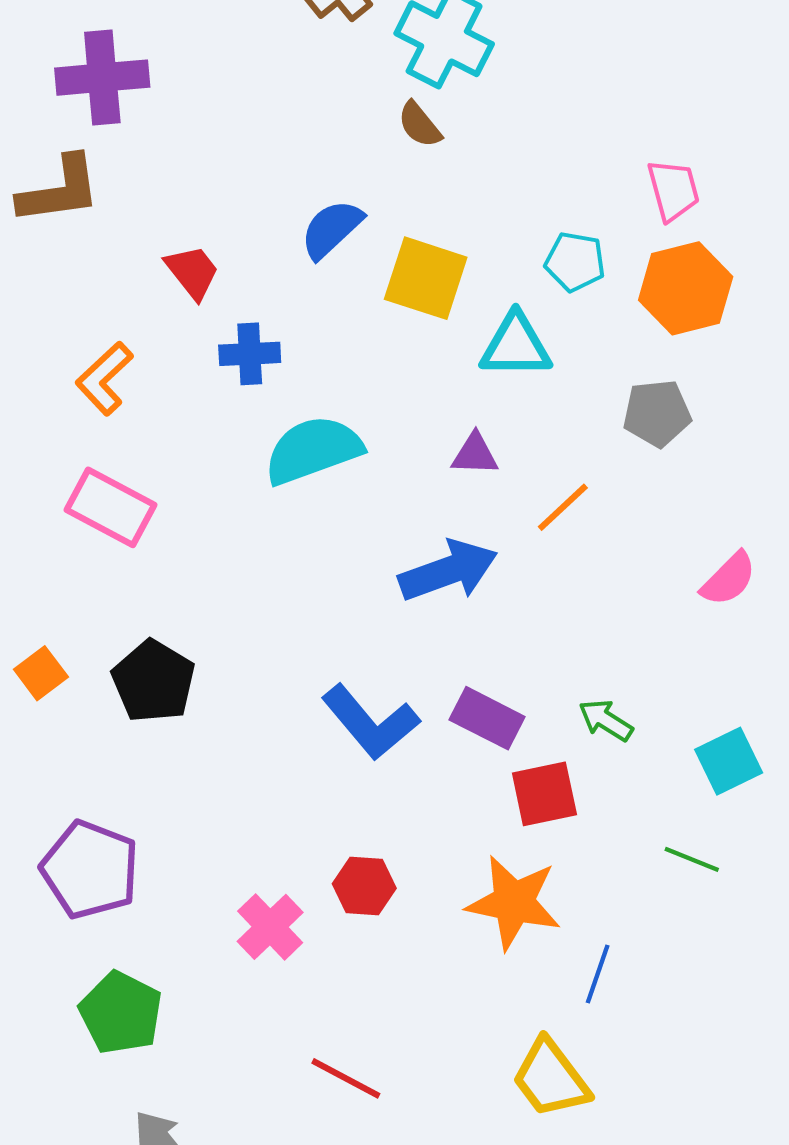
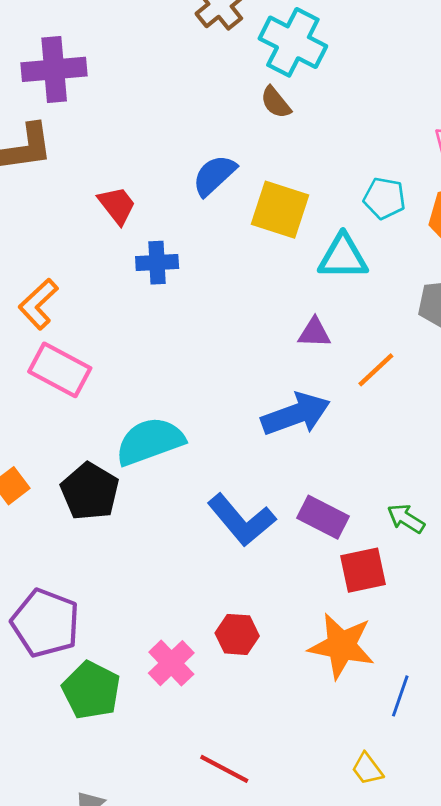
orange L-shape: (104, 378) -> (38, 304), moved
cyan semicircle: (313, 450) -> (150, 441), moved
green pentagon: (121, 1013) -> (91, 690), moved
yellow trapezoid: (551, 1078) -> (367, 769), size x0.6

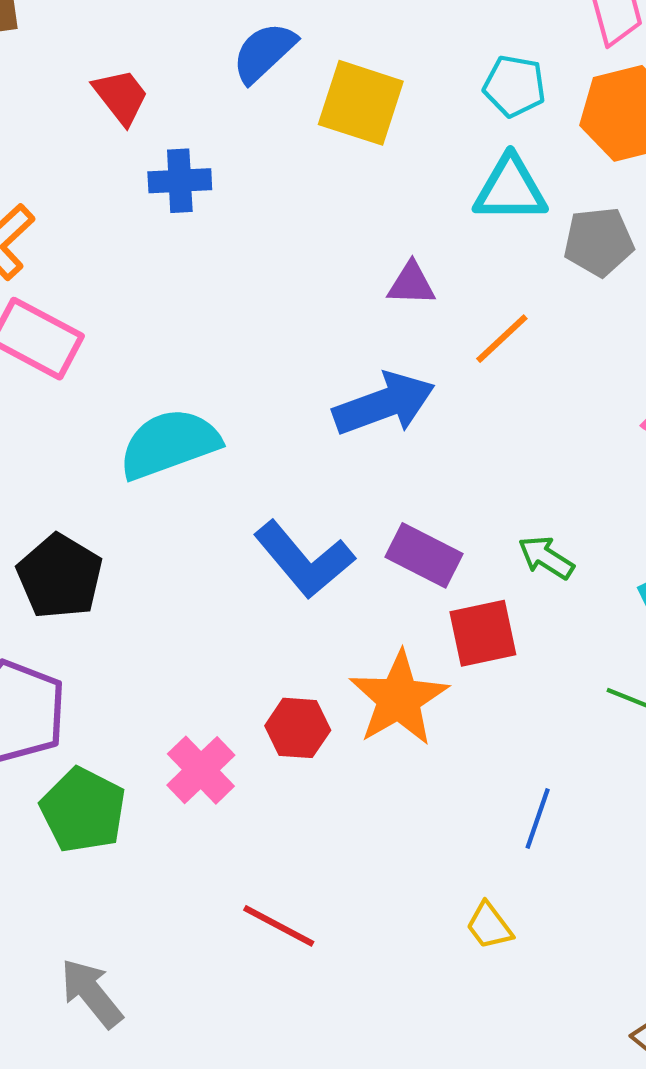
cyan triangle: (343, 257) -> (510, 189), moved
black pentagon: (90, 491) -> (60, 576), moved
orange star: (342, 646) -> (399, 699), moved, turned 30

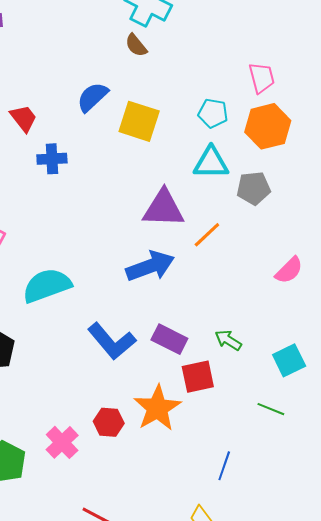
purple triangle: (411, 284) -> (163, 208), size x1.8

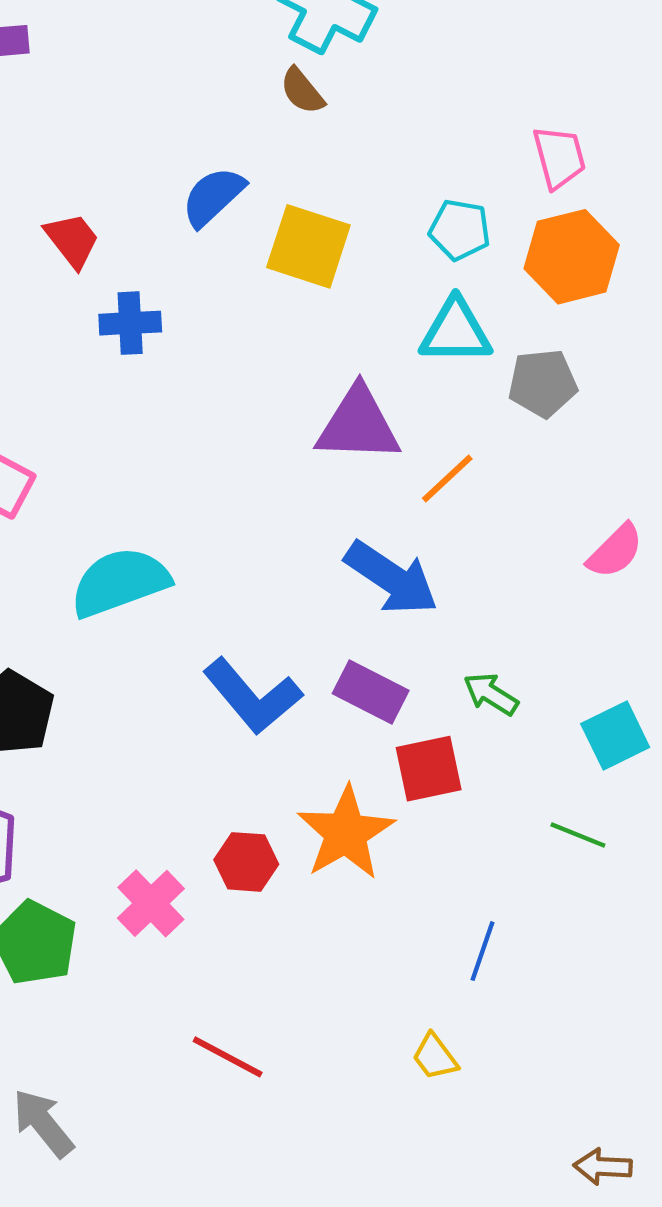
blue arrow: (150, 266) -> (391, 578), moved, turned 54

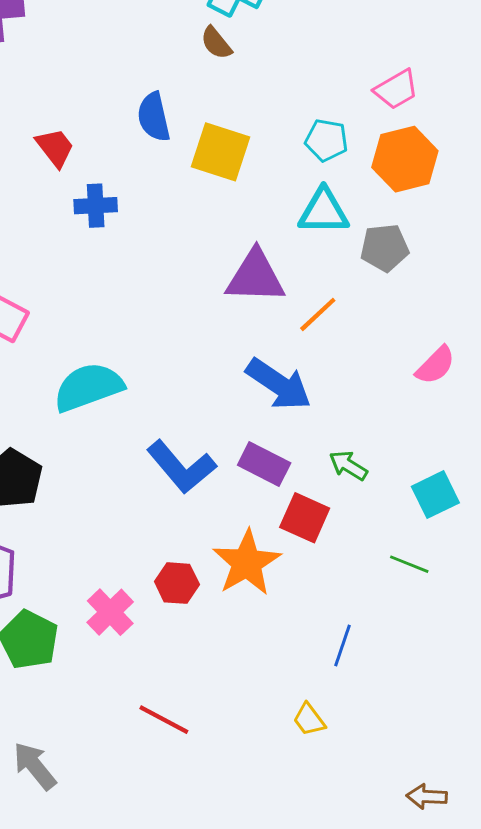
pink trapezoid: (559, 157) -> (396, 89), turned 75
blue semicircle: (213, 197) -> (154, 117), turned -60
red square: (429, 769) -> (305, 518), turned 36

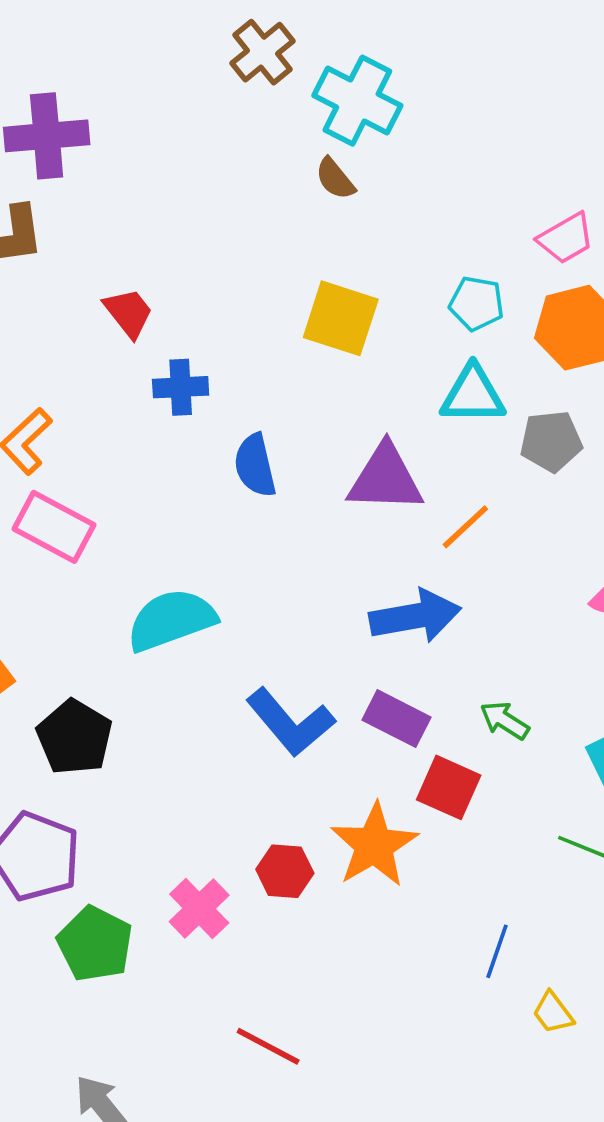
blue semicircle: (154, 117) -> (255, 465), moved
blue arrow: (279, 384) -> (415, 616), turned -44
yellow trapezoid: (309, 720) -> (553, 1013), moved

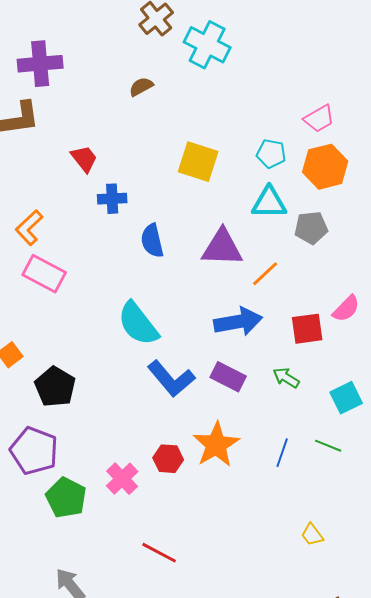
brown semicircle: (335, 179) -> (141, 87), moved, turned 100
cyan semicircle: (171, 620) -> (138, 324), moved, turned -108
red square: (449, 787) -> (307, 329), moved, turned -32
blue line: (497, 951) -> (282, 453), moved

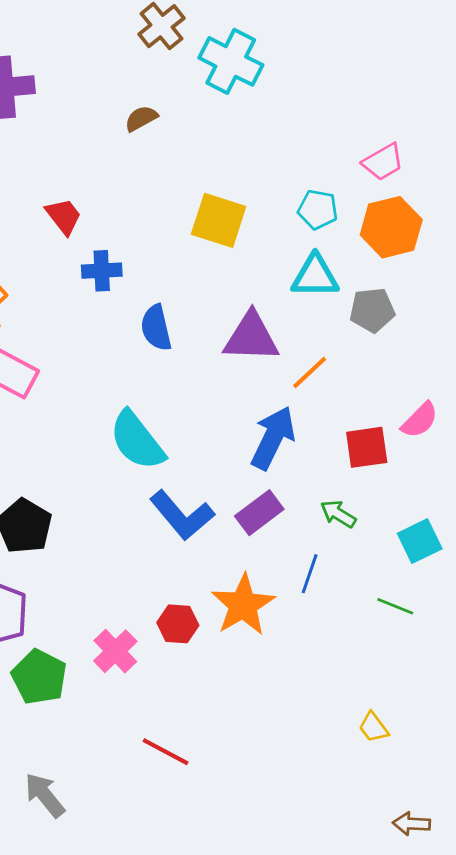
blue arrow: (238, 322) -> (273, 438), turned -54
purple rectangle: (228, 377) -> (259, 513), turned -64
blue line: (282, 453) -> (310, 574), moved

